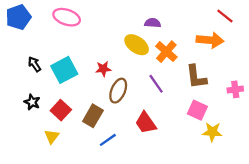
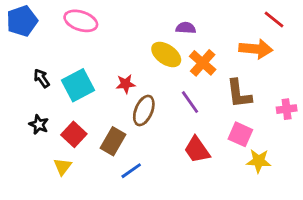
red trapezoid: (146, 123) -> (197, 150), moved

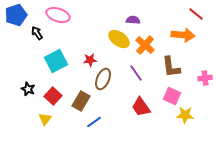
black arrow: (42, 78) -> (37, 33), moved

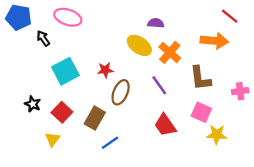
blue pentagon: (16, 15) -> (19, 17), turned 30

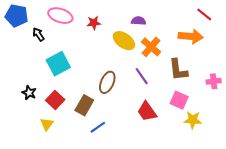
red star: (105, 70) -> (94, 23), moved

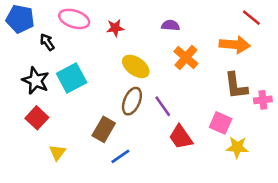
yellow ellipse: (124, 41) -> (136, 66), moved
brown L-shape: (178, 70) -> (236, 86), moved
purple line: (142, 76) -> (163, 106), moved
black star: (29, 93) -> (36, 81), moved, size x1.5
red square: (55, 100) -> (37, 118), moved

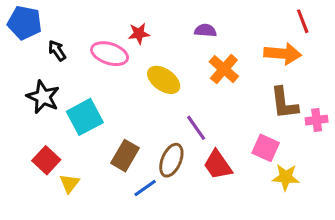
red line: (251, 18) -> (303, 21), turned 30
pink ellipse: (74, 19) -> (110, 54), moved
cyan square: (72, 78) -> (85, 117), moved
brown ellipse: (132, 101) -> (171, 160), moved
red square: (37, 118) -> (46, 160), moved

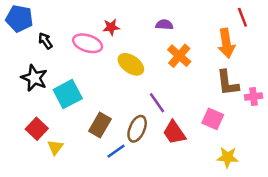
orange arrow: (283, 54) -> (226, 43), turned 76
yellow star: (286, 177) -> (228, 157), moved

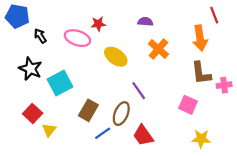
red trapezoid: (174, 132) -> (143, 135), moved

